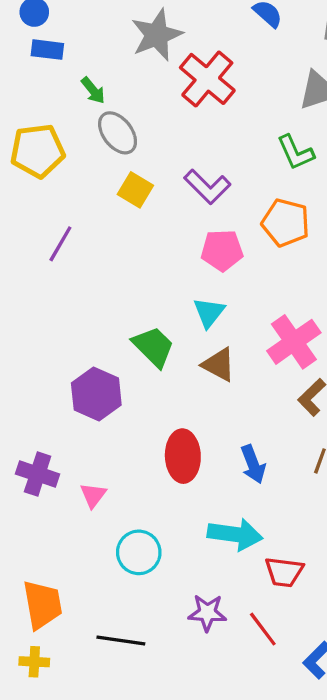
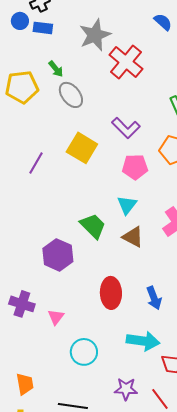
blue rectangle: (47, 50) -> (43, 28), moved
yellow pentagon: (38, 151) -> (22, 87), moved
yellow square: (135, 190) -> (82, 148), moved, size x1.4
orange trapezoid: (42, 605) -> (25, 384), size x0.7

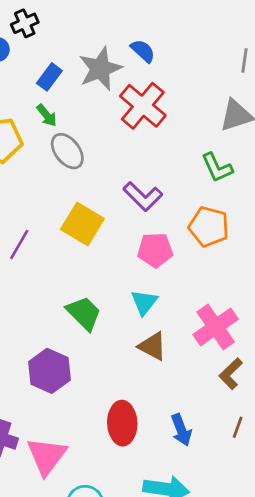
blue semicircle: (163, 22) -> (143, 51), moved
blue rectangle: (43, 28) -> (49, 77), moved, turned -60
green trapezoid: (93, 226) -> (84, 313), moved
pink triangle: (56, 317) -> (47, 456), size x1.8

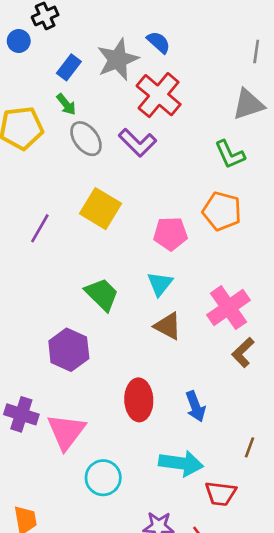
purple L-shape: (143, 196) -> (137, 143), moved
brown line: (238, 427) -> (250, 447), moved

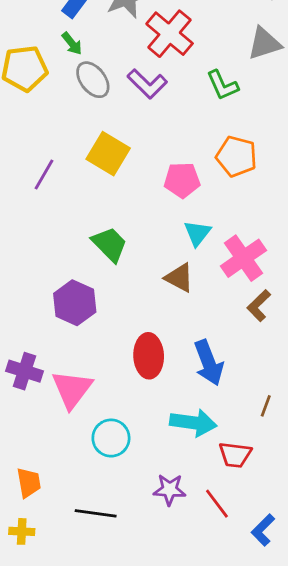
green L-shape: (230, 154) -> (223, 85), moved
cyan triangle: (160, 284) -> (197, 233), moved
blue arrow: (196, 406) -> (209, 363), size x1.4

